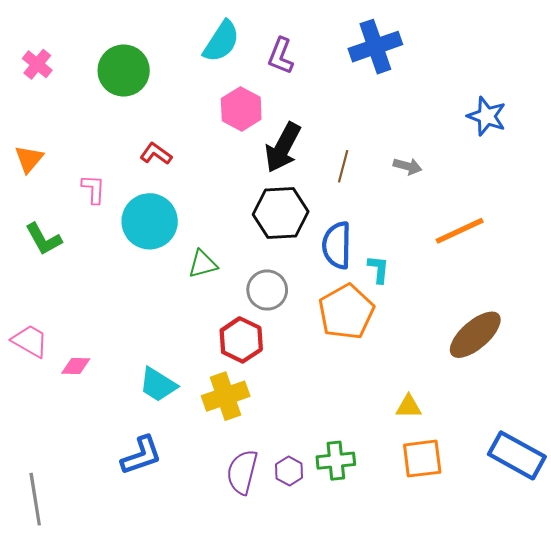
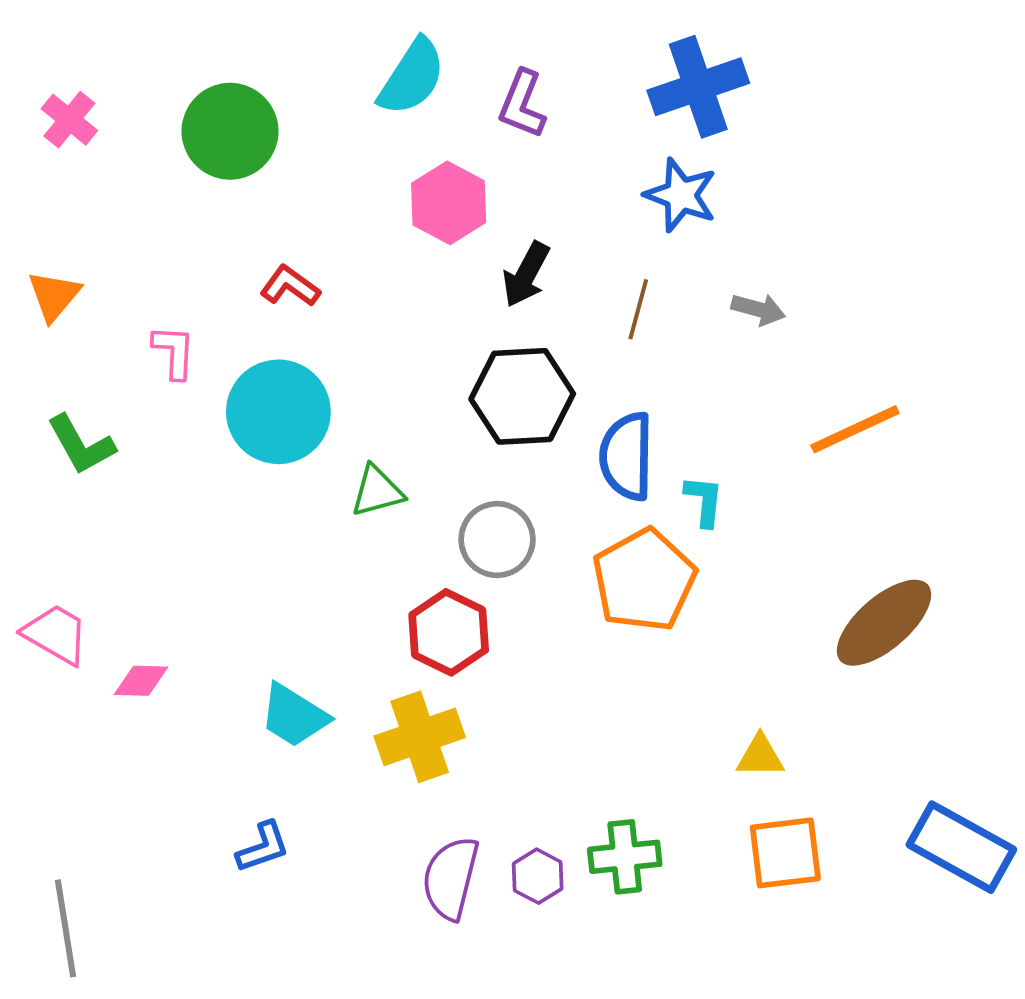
blue star: (487, 116) -> (681, 195), moved
black arrow: (283, 147) -> (526, 274), size x0.7
blue L-shape: (141, 455) -> (263, 847), size x0.7

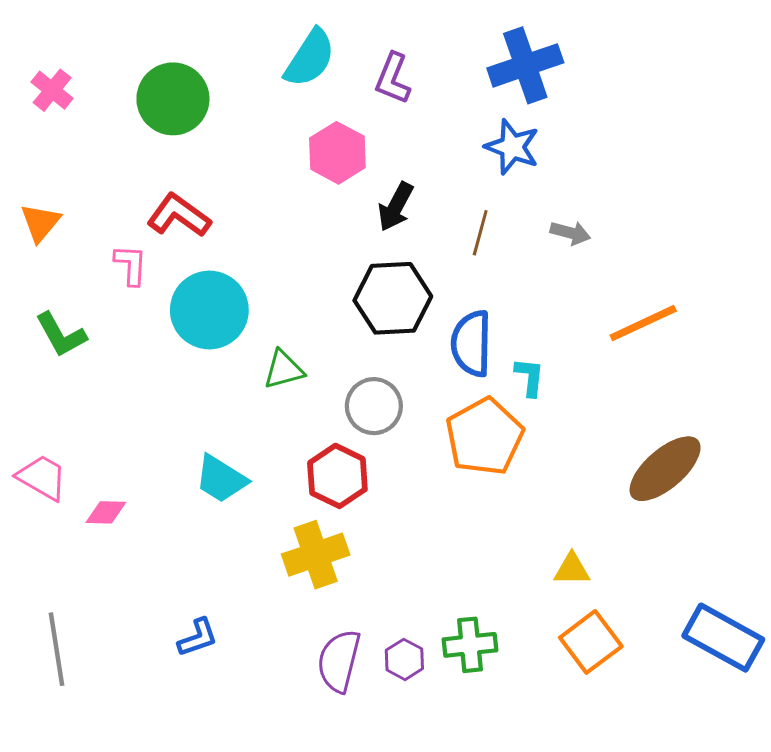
red L-shape: (290, 286) -> (179, 215), moved, size x1.4
cyan trapezoid: (294, 716) -> (221, 479), moved
orange square: (785, 853) -> (591, 642), turned -30
gray line: (66, 928) -> (56, 649), moved

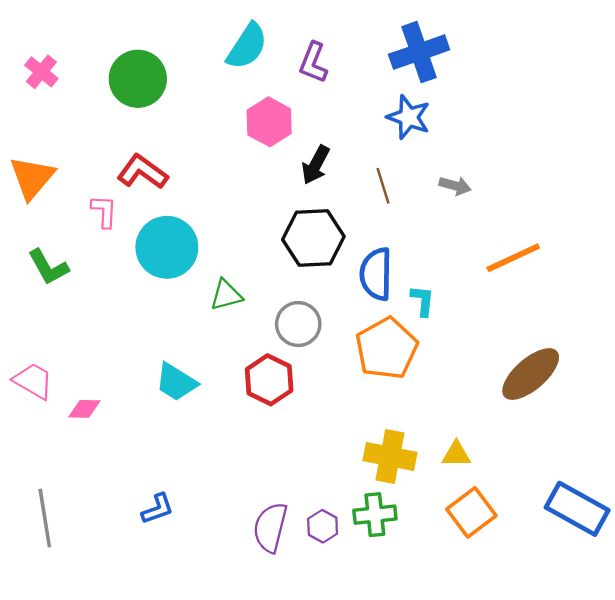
orange triangle: (40, 223) -> (32, 178), size x1.4
brown line: (480, 233) -> (383, 186), turned -32
yellow cross: (316, 555) -> (390, 457), moved, turned 30

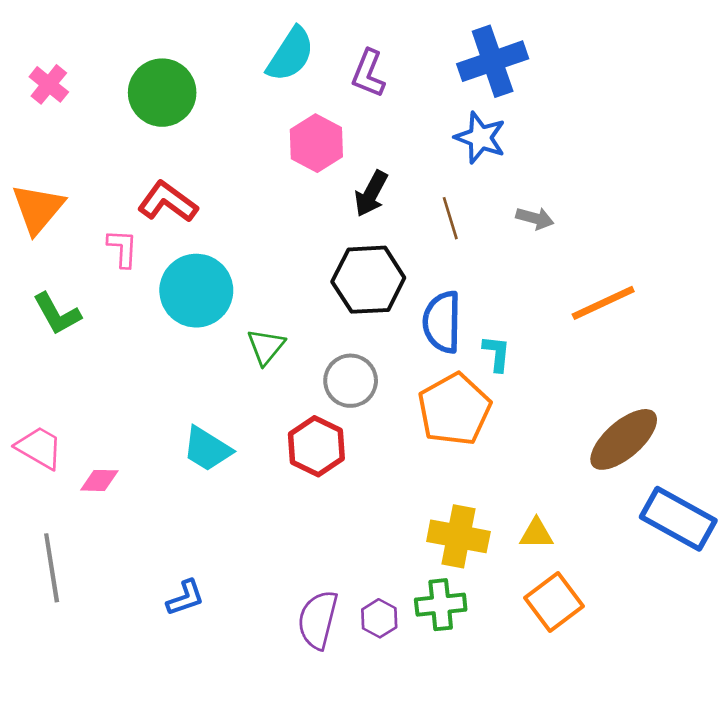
green triangle: (226, 295) -> (266, 347), turned -36
blue rectangle: (577, 509) -> (678, 519), moved
gray line: (45, 518) -> (52, 568), moved

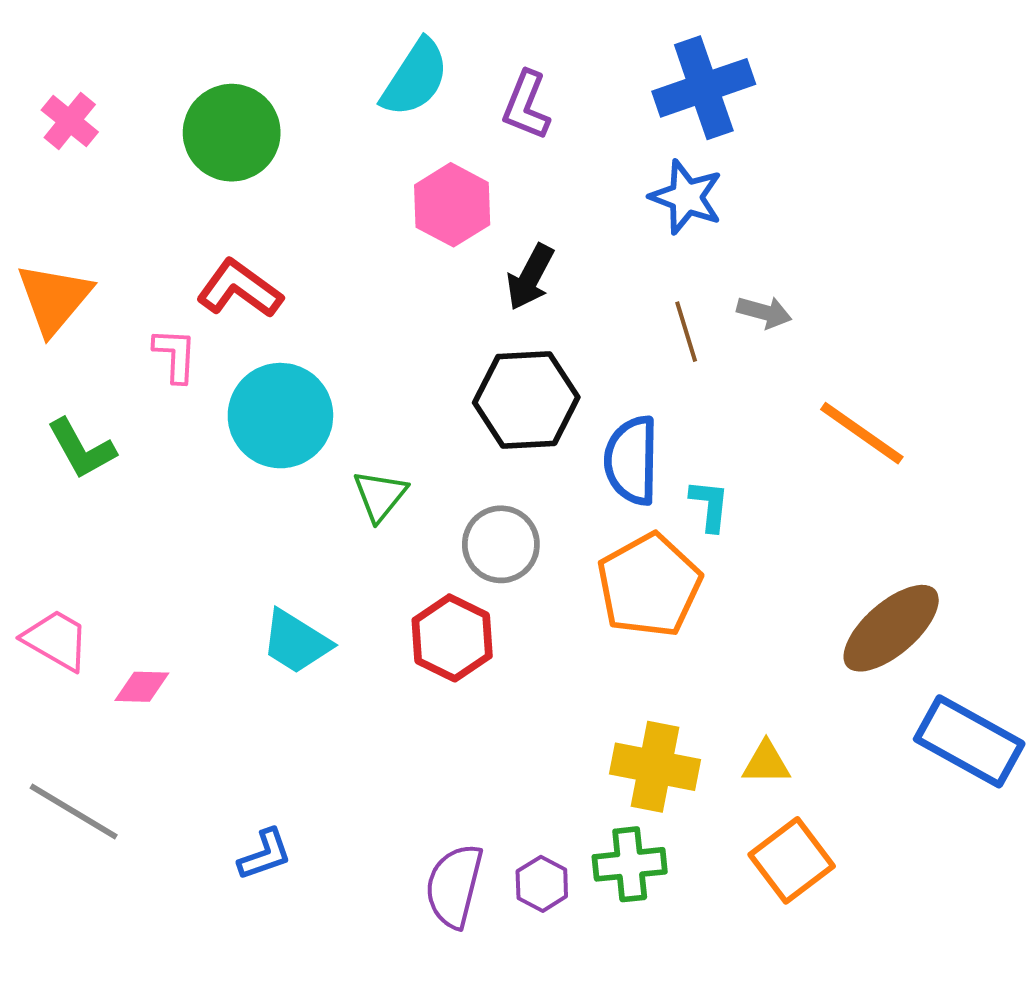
brown line: (450, 218) -> (686, 332), moved
orange line: (603, 303) -> (862, 433), turned 60
gray line: (52, 568) -> (74, 812), turned -50

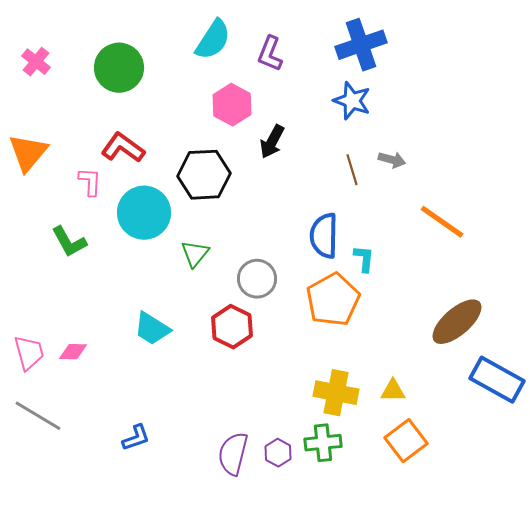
black hexagon: (526, 400) -> (204, 175), moved
green L-shape: (81, 449) -> (69, 242), moved
pink trapezoid: (56, 640) -> (29, 353), moved, turned 45

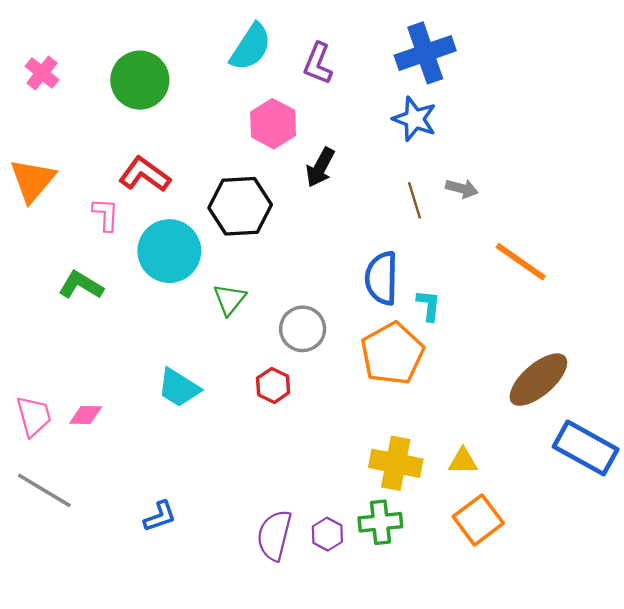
green L-shape: (69, 242) -> (81, 285), turned 150
red hexagon: (232, 327) -> (273, 385), size x0.7

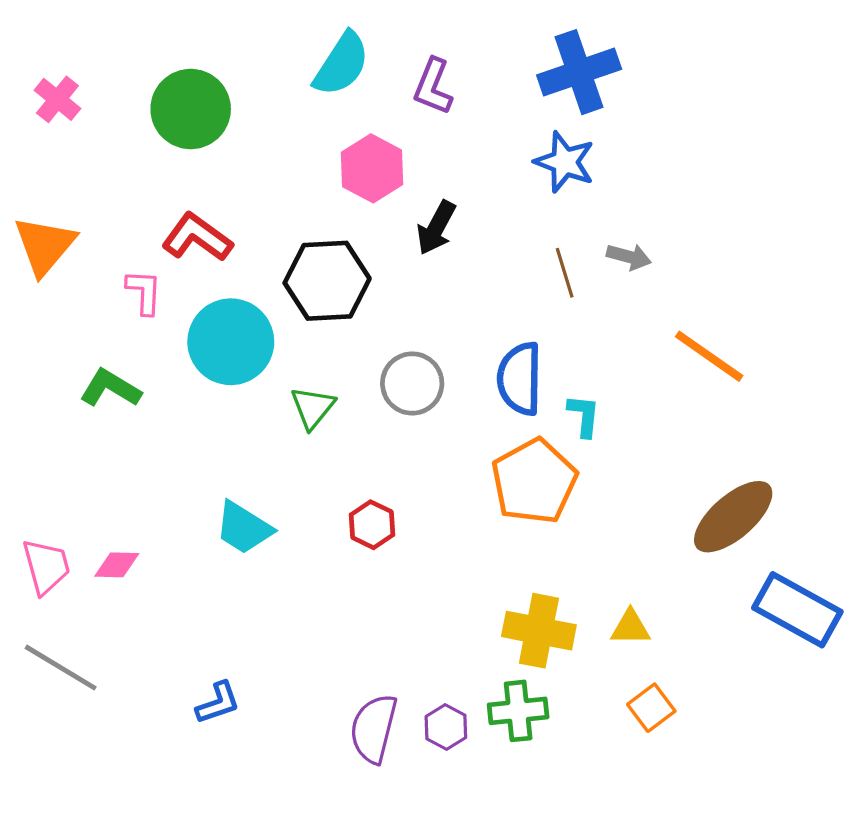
gray circle: (303, 329) -> (412, 383), moved
orange square: (478, 520) -> (651, 708), size x0.7

